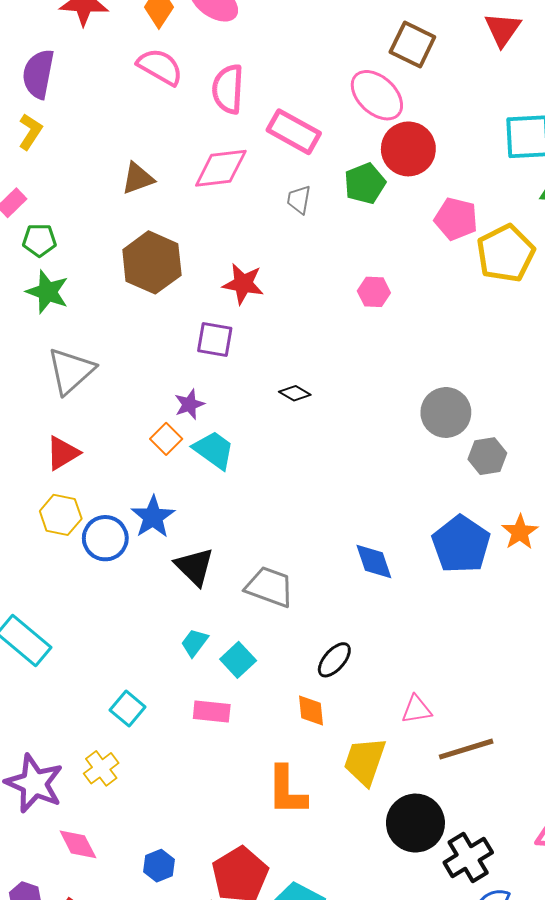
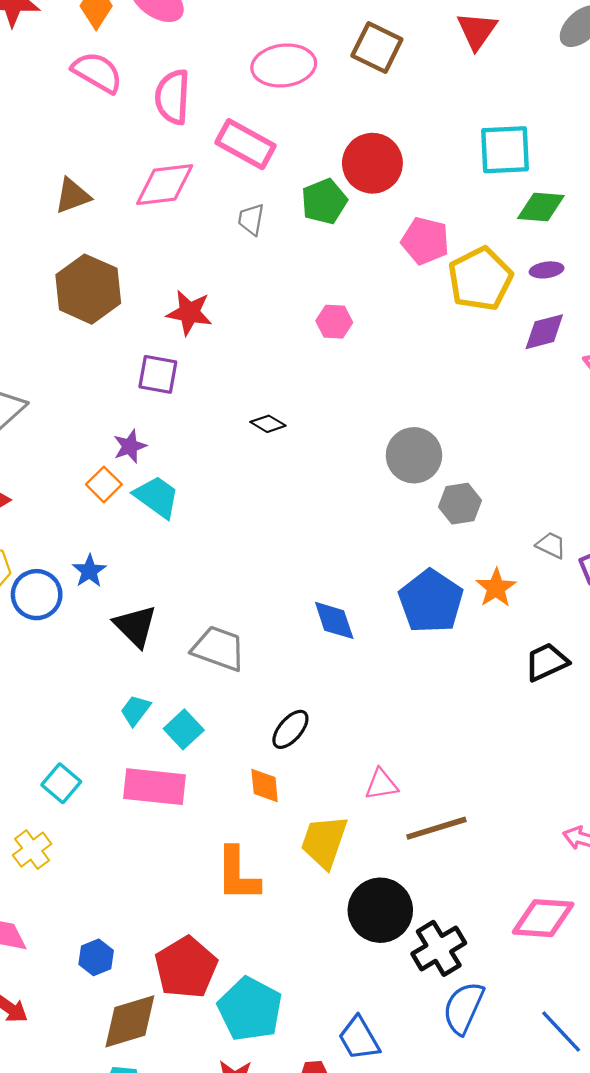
pink ellipse: (377, 95) -> (284, 65), moved, turned -50
black diamond: (295, 393) -> (268, 424), moved
blue star: (153, 517) -> (89, 571), size x0.7
pink rectangle: (212, 712) -> (155, 787), size x1.5

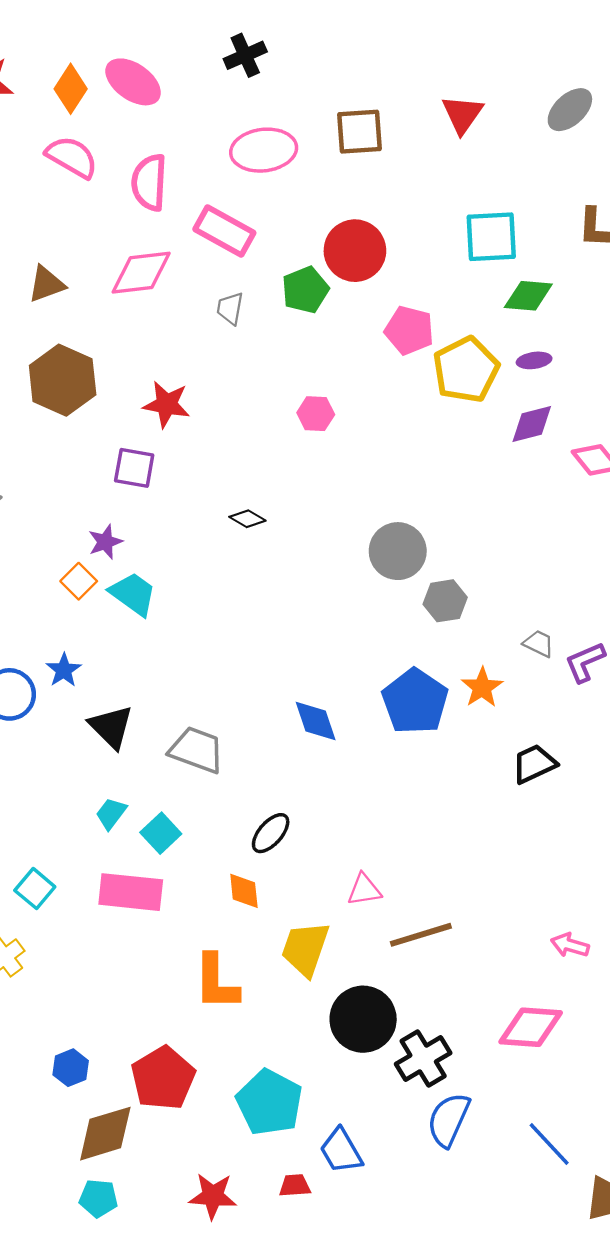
brown square: (377, 48) -> (360, 132), turned -30
cyan pentagon: (250, 1009) -> (269, 1102), moved

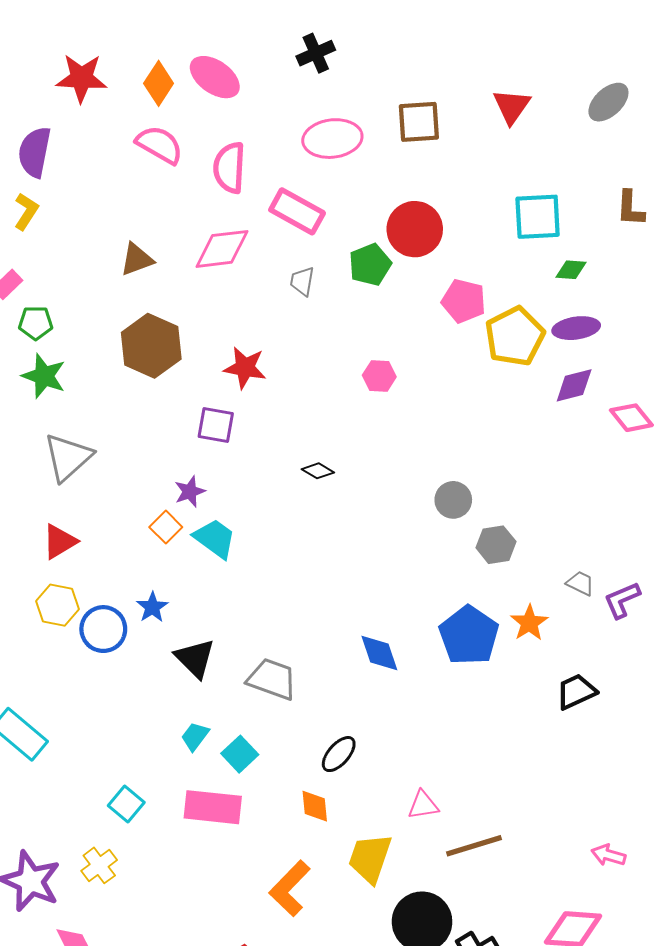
green diamond: (528, 296) -> (571, 270), size x0.7
purple ellipse: (534, 360) -> (576, 328), size x1.5
gray circle: (398, 551) -> (453, 500), size x0.7
orange L-shape: (216, 982) -> (290, 888), turned 44

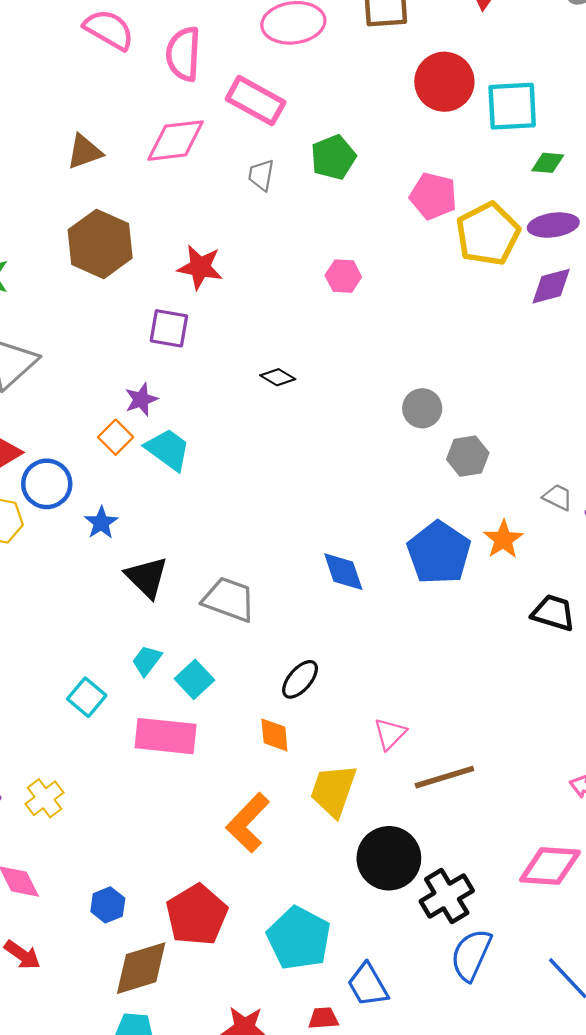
red circle: (415, 229) -> (444, 82), moved
blue circle: (103, 629) -> (47, 484), moved
black trapezoid: (576, 692) -> (553, 613), turned 42
cyan square: (126, 804) -> (87, 697), moved
pink triangle: (423, 805) -> (390, 734), turned -36

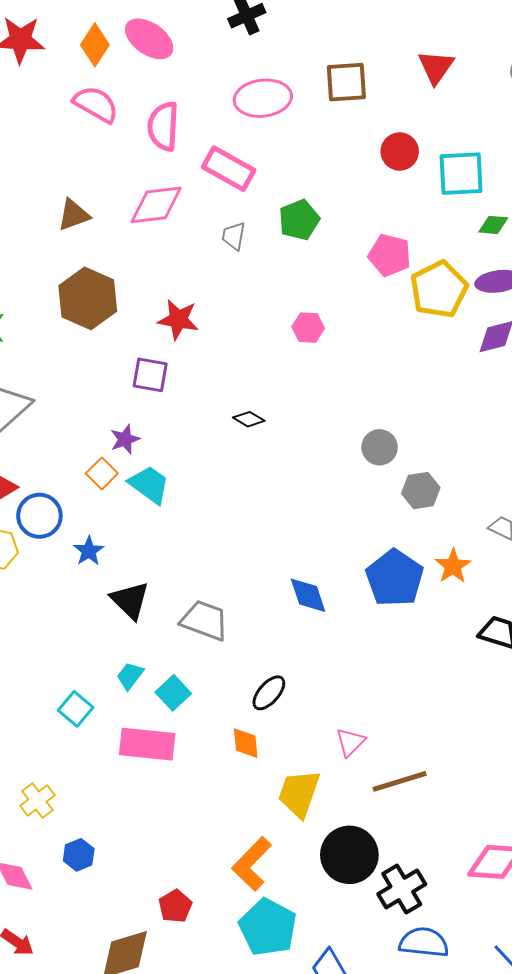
red circle: (444, 82) -> (400, 152), size x0.7
orange L-shape: (248, 823) -> (252, 864), moved
blue hexagon: (108, 905) -> (79, 855), moved
red pentagon: (197, 915) -> (175, 906), size x0.6
blue semicircle: (471, 955) -> (424, 942), turned 72

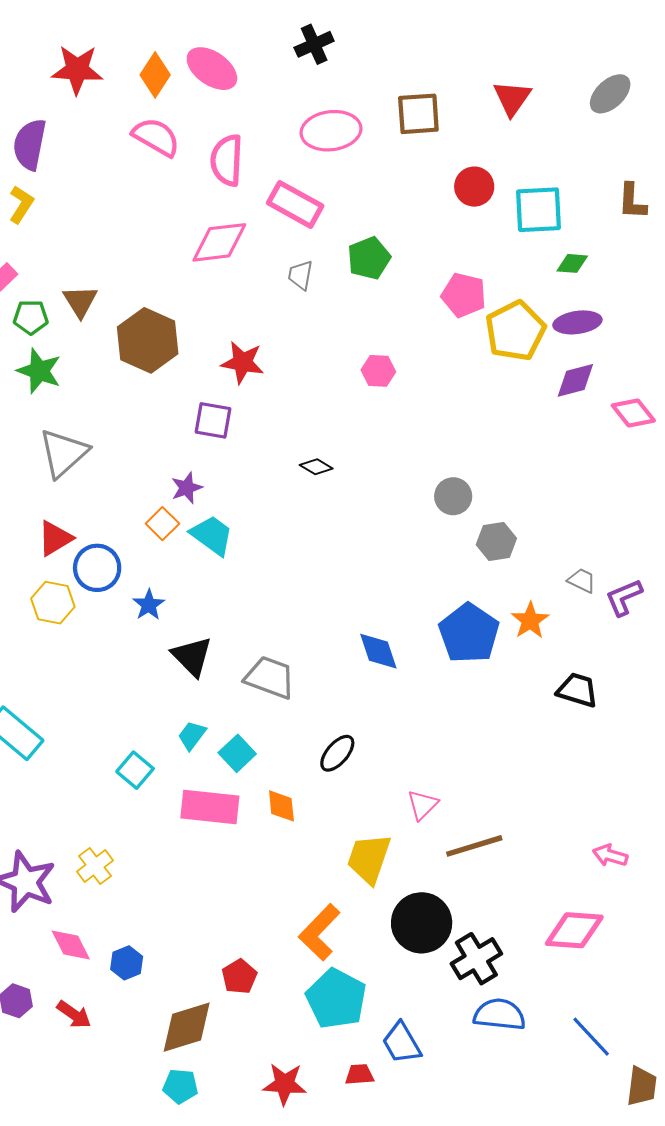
brown triangle: (74, 215) -> (80, 301), moved, turned -42
orange diamond: (246, 743) -> (281, 806), moved
blue hexagon: (79, 855) -> (127, 963), moved

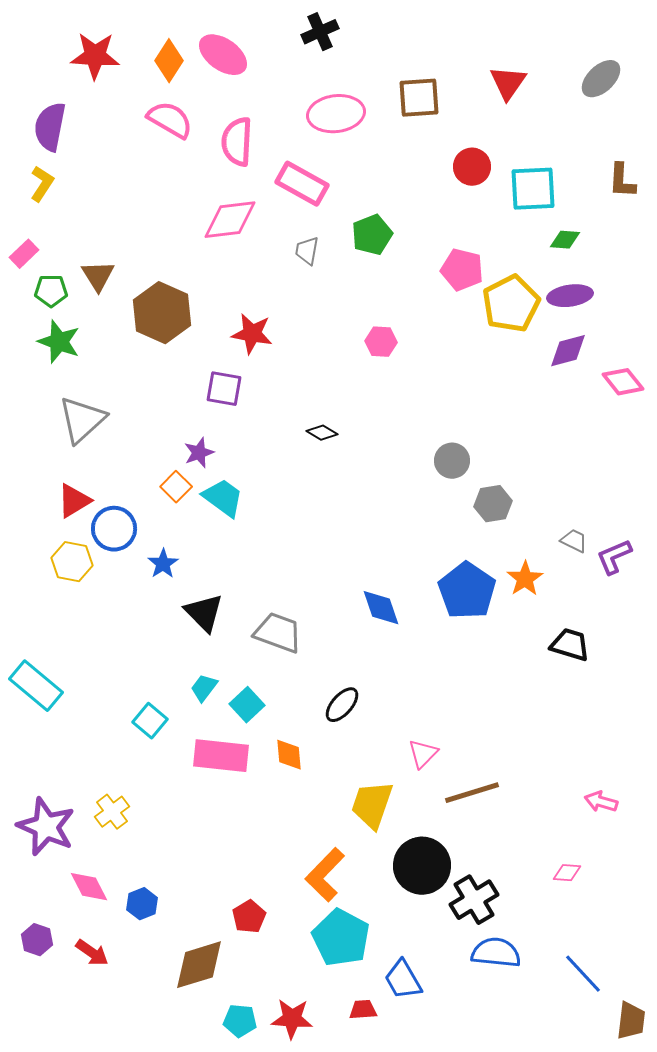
pink diamond: (574, 930) -> (567, 873), size x0.5
cyan pentagon: (180, 1086) -> (240, 1021), moved

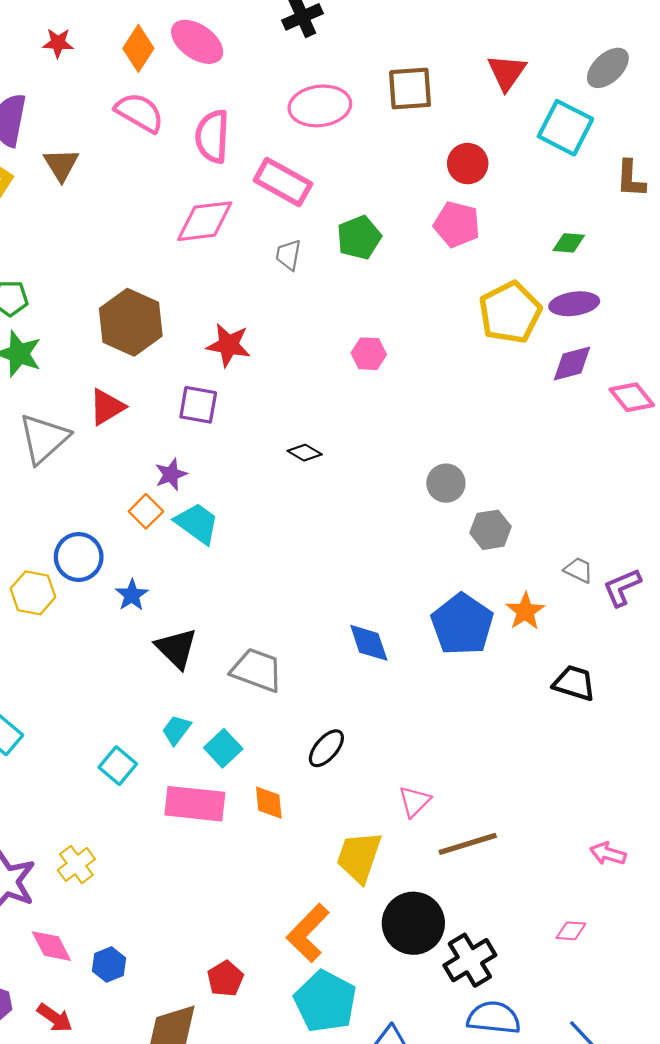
red star: (95, 56) -> (58, 43), size x0.6
cyan square: (533, 189) -> (565, 128), moved, turned 30
pink pentagon: (462, 270) -> (457, 224), moved
brown triangle: (98, 276) -> (61, 165), moved
red triangle: (74, 501) -> (107, 407), moved

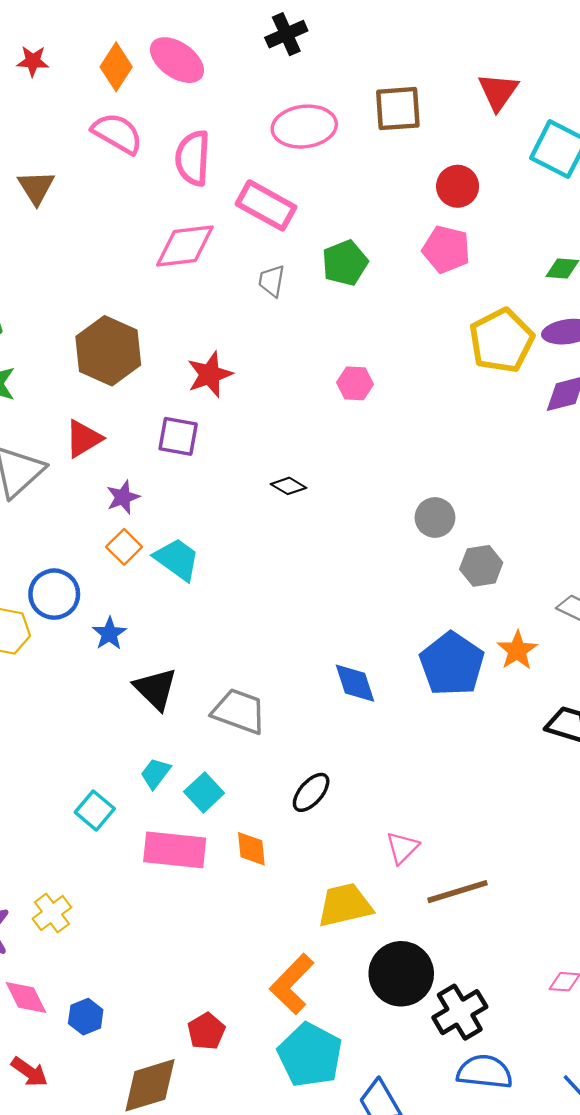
red star: (229, 345) -> (210, 374), turned -30
purple star: (171, 474) -> (123, 497), moved
yellow trapezoid: (359, 857) -> (345, 905), turned 58

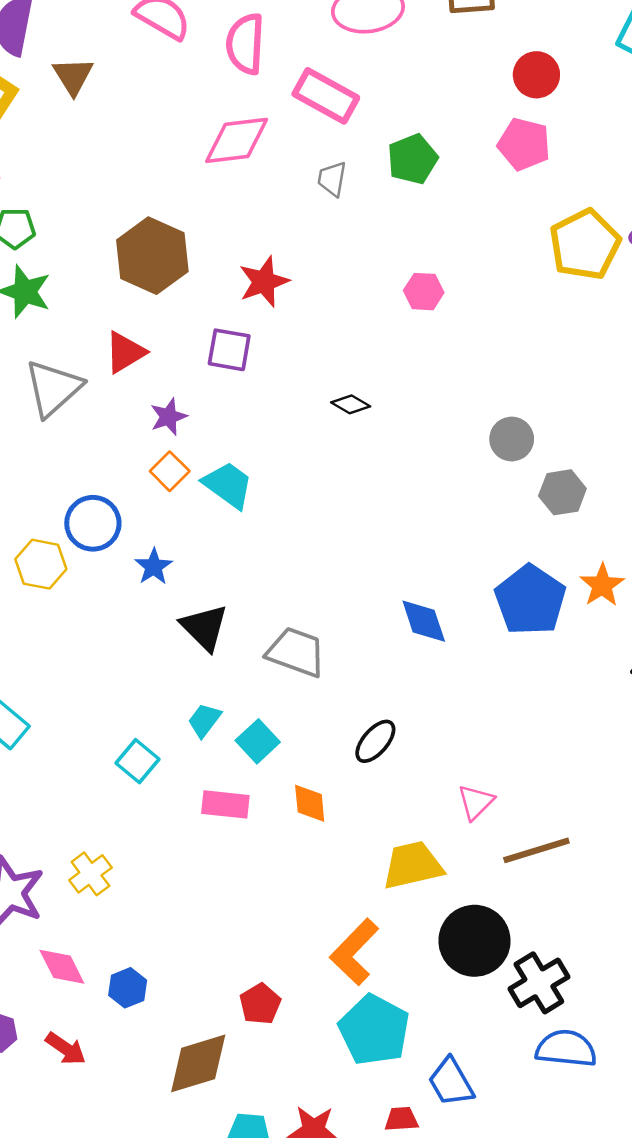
pink rectangle: (175, 850) -> (225, 804), size x0.7

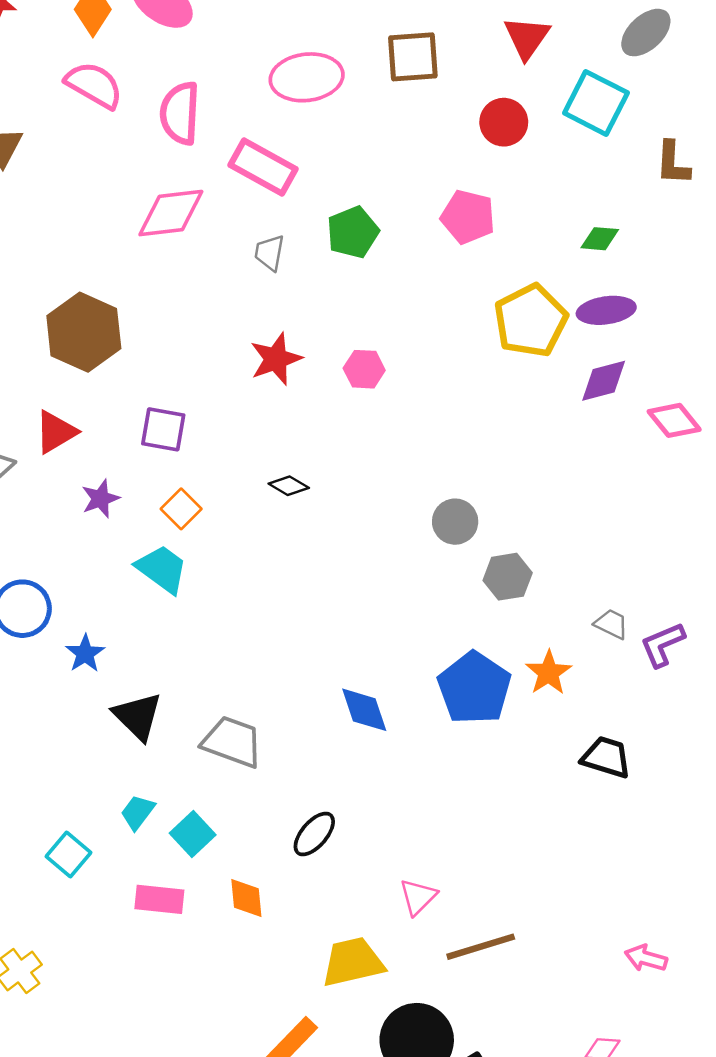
red circle: (536, 75) -> (504, 122), moved
red star: (264, 282) -> (276, 359), moved
orange square: (170, 471) -> (181, 509), moved

